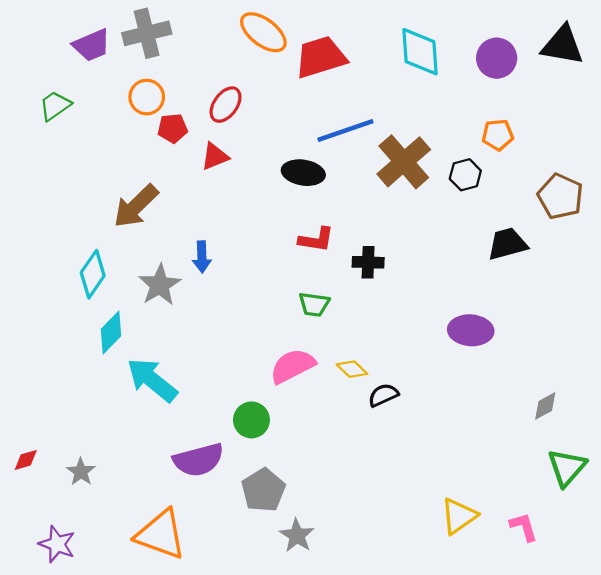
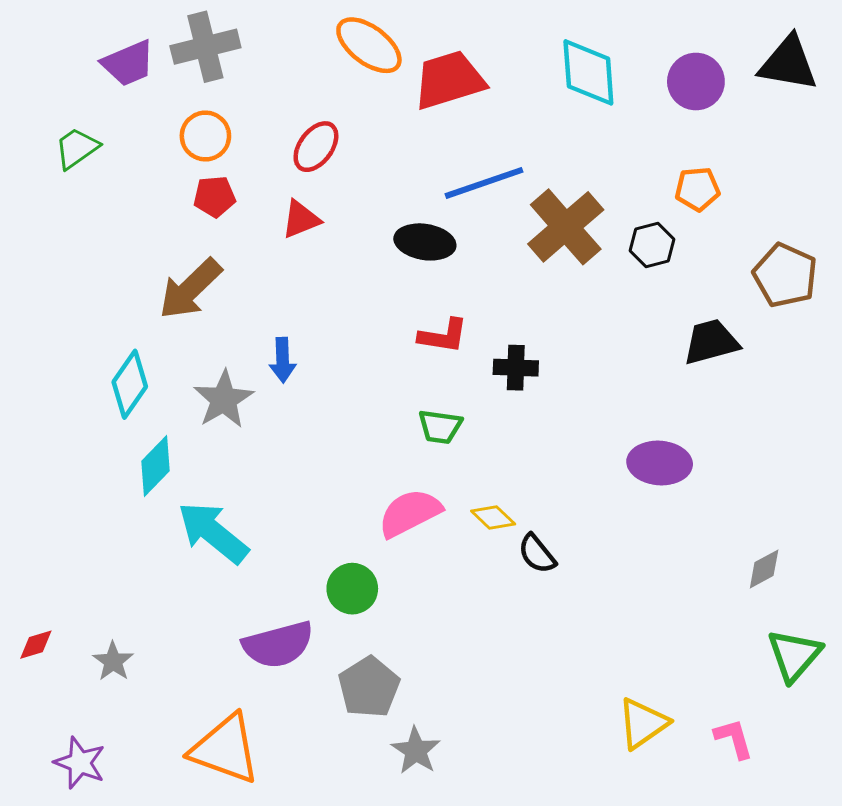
red pentagon: (173, 128) -> (215, 197), moved
black semicircle: (383, 395) -> (537, 554), turned -104

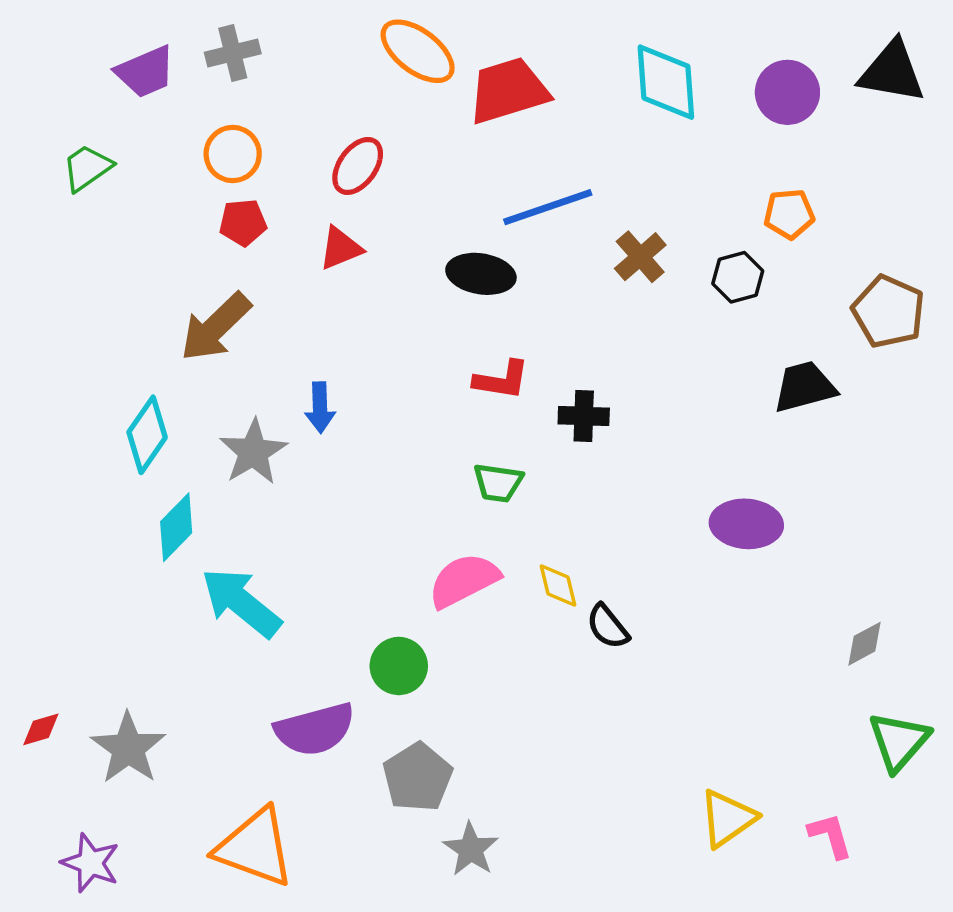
gray cross: (205, 47) -> (233, 53), size x0.7
brown cross: (566, 227) -> (640, 257), size x0.6
yellow diamond: (493, 517) -> (558, 586), turned 33
gray star: (113, 661) -> (128, 748), size x1.6

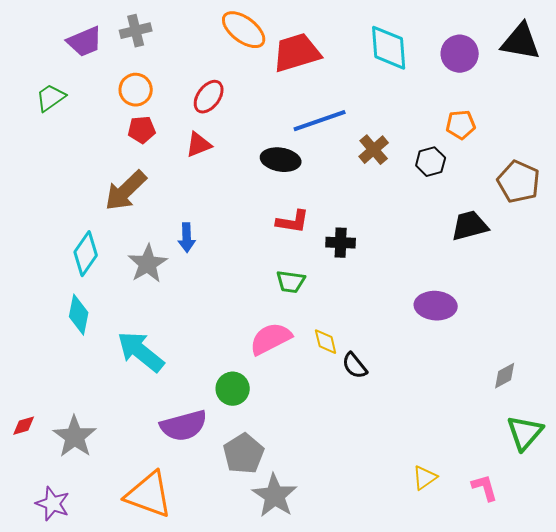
cyan diamond: (176, 527) -> (79, 315), moved, turned -33
yellow triangle: (728, 818) -> (425, 478), size x0.7
gray star: (471, 849) -> (275, 496), size x1.4

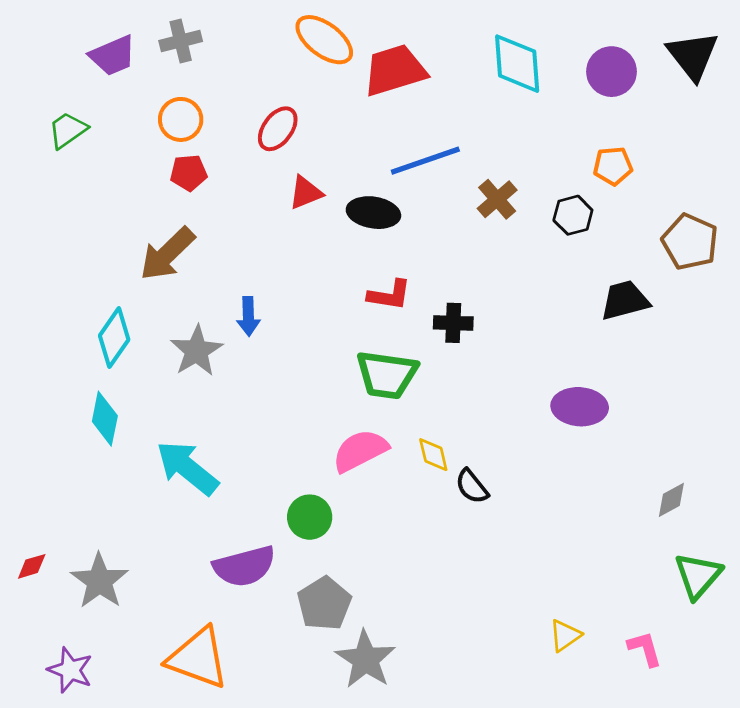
black triangle: (521, 42) -> (693, 56), turned 42
red triangle: (199, 145) -> (306, 193), moved
green trapezoid: (291, 282) -> (387, 375), size x1.6

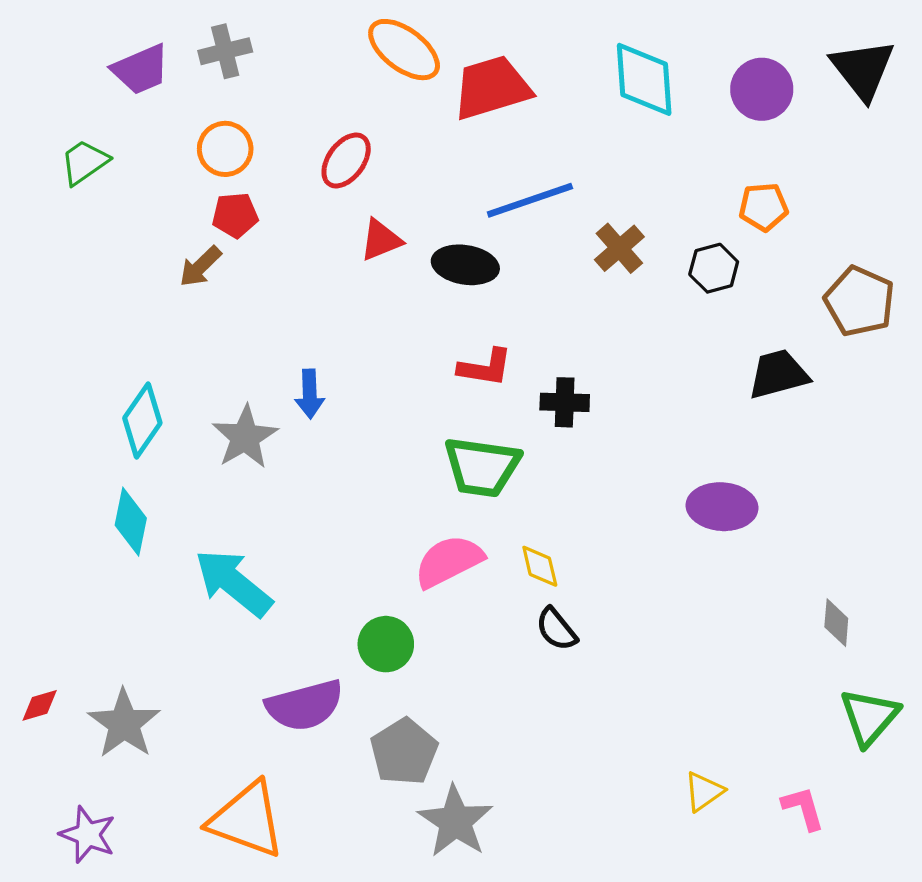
brown arrow: (167, 254) -> (200, 266), moved, size x0.6
black semicircle: (472, 486) -> (556, 629), moved
gray diamond: (671, 500) -> (836, 623), turned -57

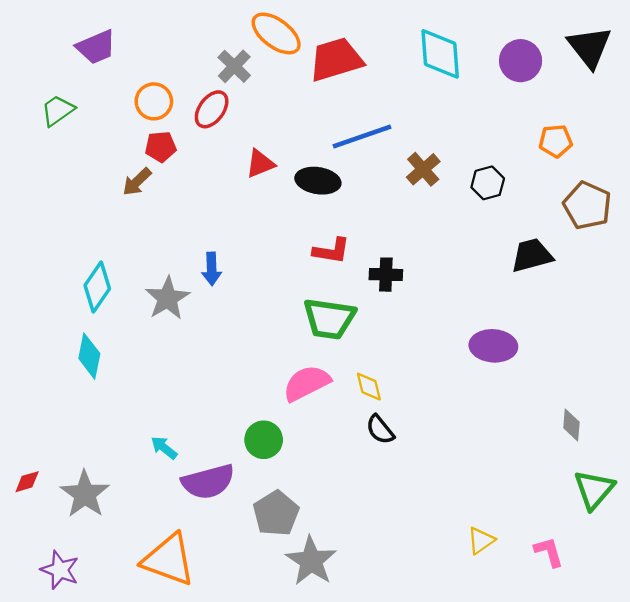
gray cross: (225, 51) -> (234, 66), moved, turned -32
red ellipse: (346, 160) -> (212, 109), moved
orange pentagon: (763, 207) -> (556, 141), moved
cyan arrow: (233, 583) -> (164, 448), moved, size x0.5

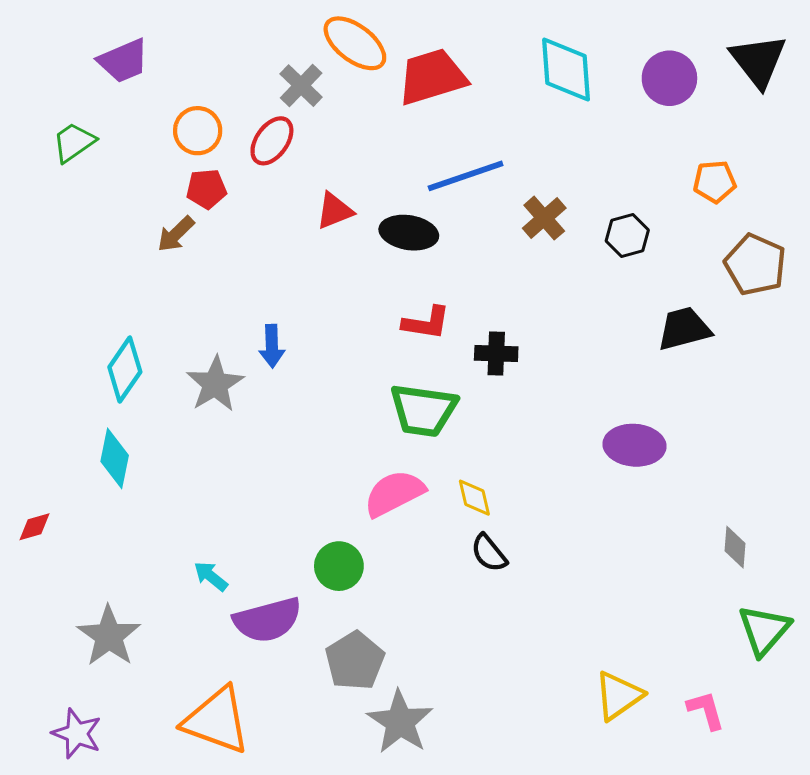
red diamond: (27, 482) -> (35, 527), moved
yellow triangle: (481, 541) -> (618, 696), size x1.4

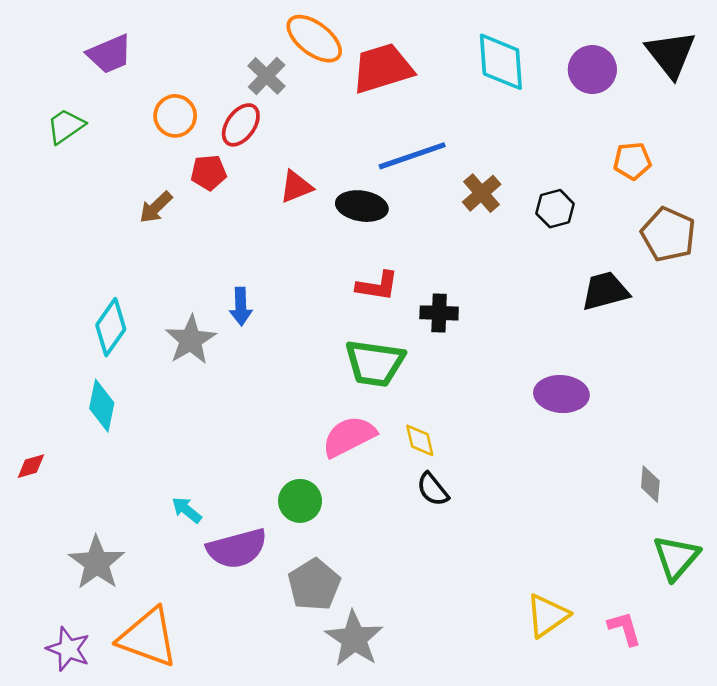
red pentagon: (206, 189) -> (209, 173), moved
orange triangle: (217, 720) -> (148, 637), moved

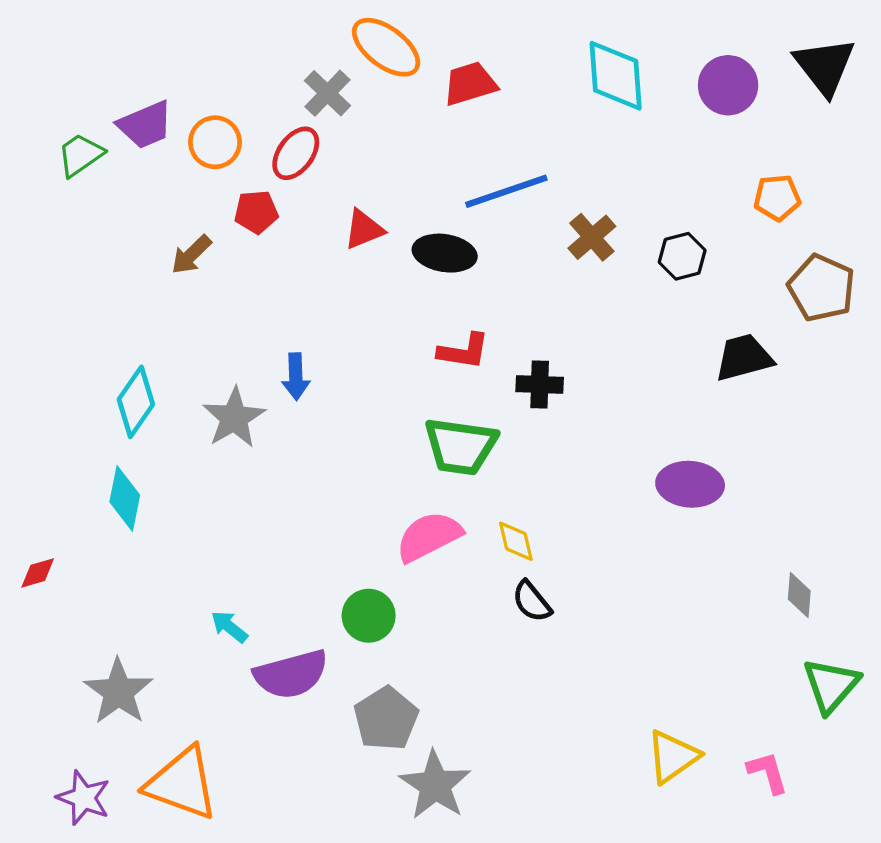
purple trapezoid: (109, 54) -> (145, 125), moved
red trapezoid: (382, 68) -> (470, 84), size x0.7

